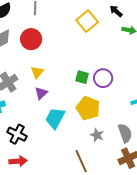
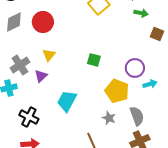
purple circle: (103, 78) -> (135, 68), moved
purple triangle: (41, 93) -> (41, 76), moved
yellow pentagon: (88, 108) -> (117, 91), moved

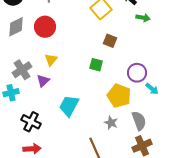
brown square: (157, 34) -> (110, 41), moved
cyan arrow: (150, 84) -> (152, 89), turned 56

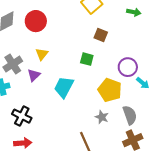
cyan trapezoid: (69, 106) -> (64, 87), moved

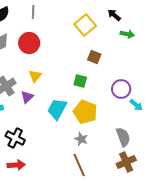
yellow pentagon: (110, 90) -> (85, 112), moved
gray star: (102, 117) -> (81, 139), moved

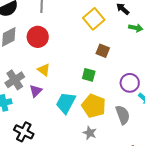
yellow triangle: (35, 76) -> (44, 70), turned -32
gray semicircle: (123, 137) -> (123, 115), moved

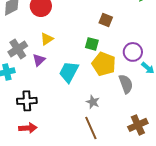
yellow triangle: (44, 70) -> (47, 39), turned 48
yellow pentagon: (94, 106) -> (104, 64), moved
black cross: (24, 132) -> (27, 101), turned -30

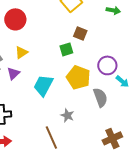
green square: (92, 44) -> (66, 49), moved, turned -32
brown line: (91, 128) -> (51, 137), moved

